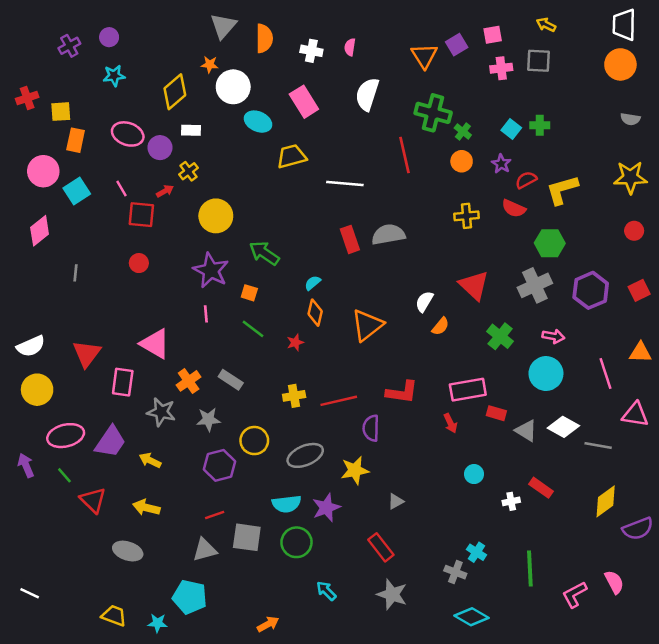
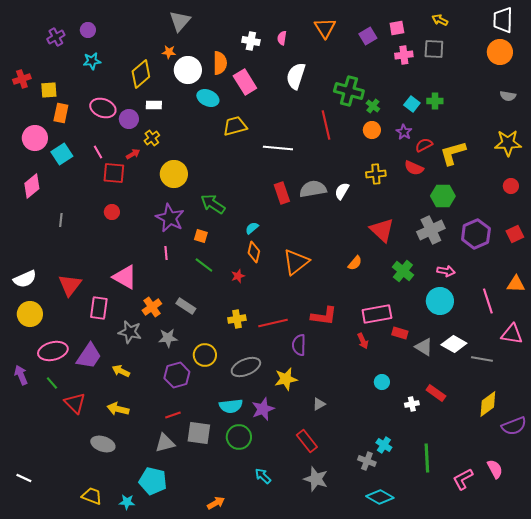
orange semicircle: (264, 38) -> (220, 63), moved
orange triangle: (424, 56) -> (325, 28), moved
white semicircle: (424, 302) -> (342, 191), moved

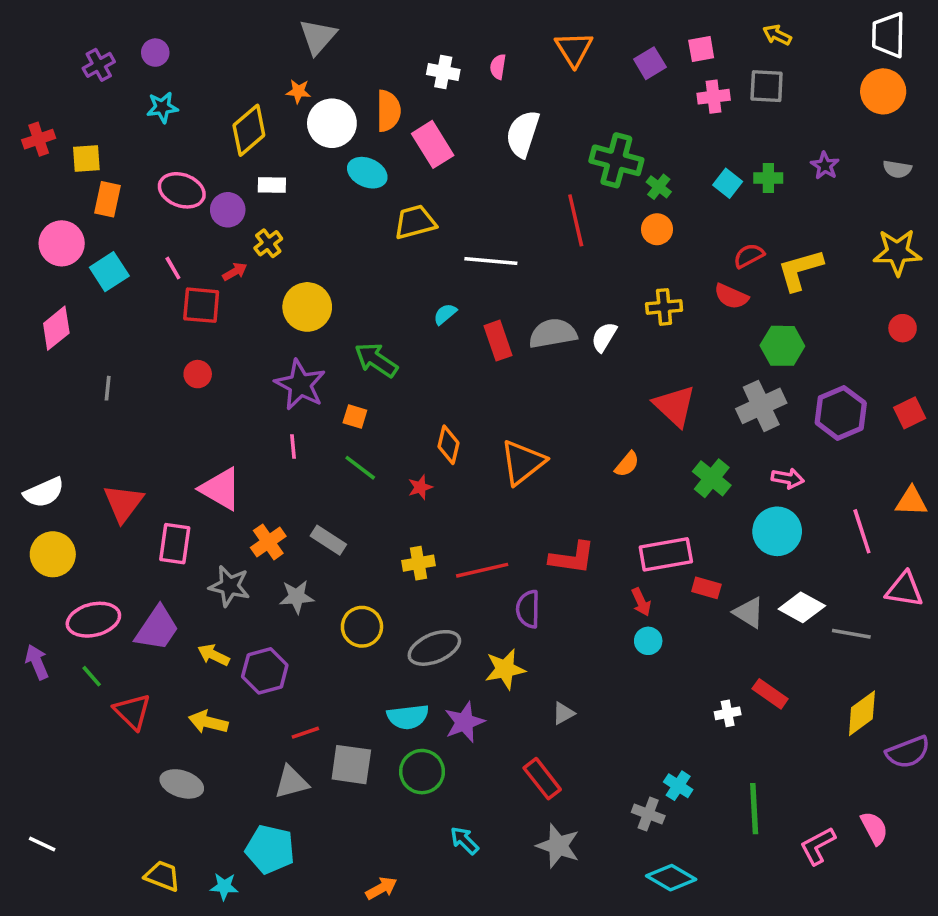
purple star: (404, 132) -> (825, 166), moved
cyan semicircle: (252, 228) -> (445, 314), moved
purple hexagon: (177, 375) -> (265, 671), moved
cyan circle: (382, 382) -> (648, 641), moved

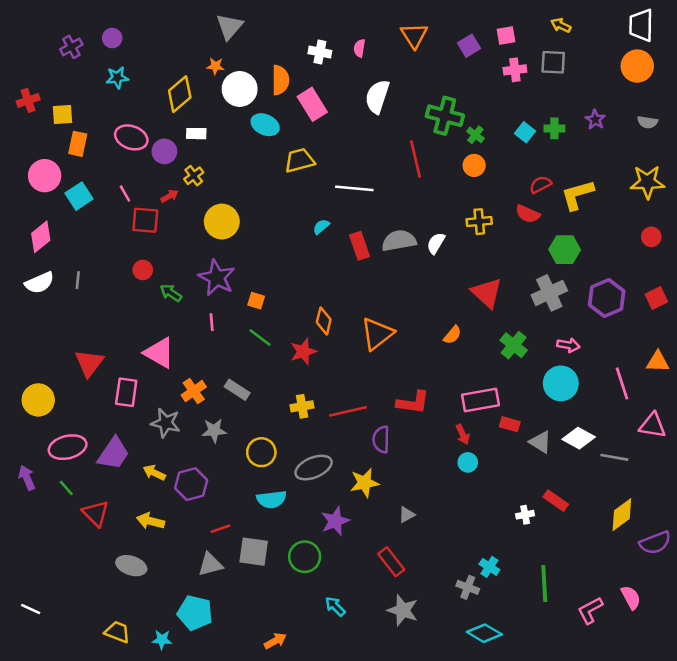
green arrow: (376, 360) -> (171, 293), moved, size x0.7
red star: (420, 487) -> (303, 352), size x1.5
white semicircle: (44, 492) -> (40, 283), moved
cyan semicircle: (408, 717) -> (271, 499), moved

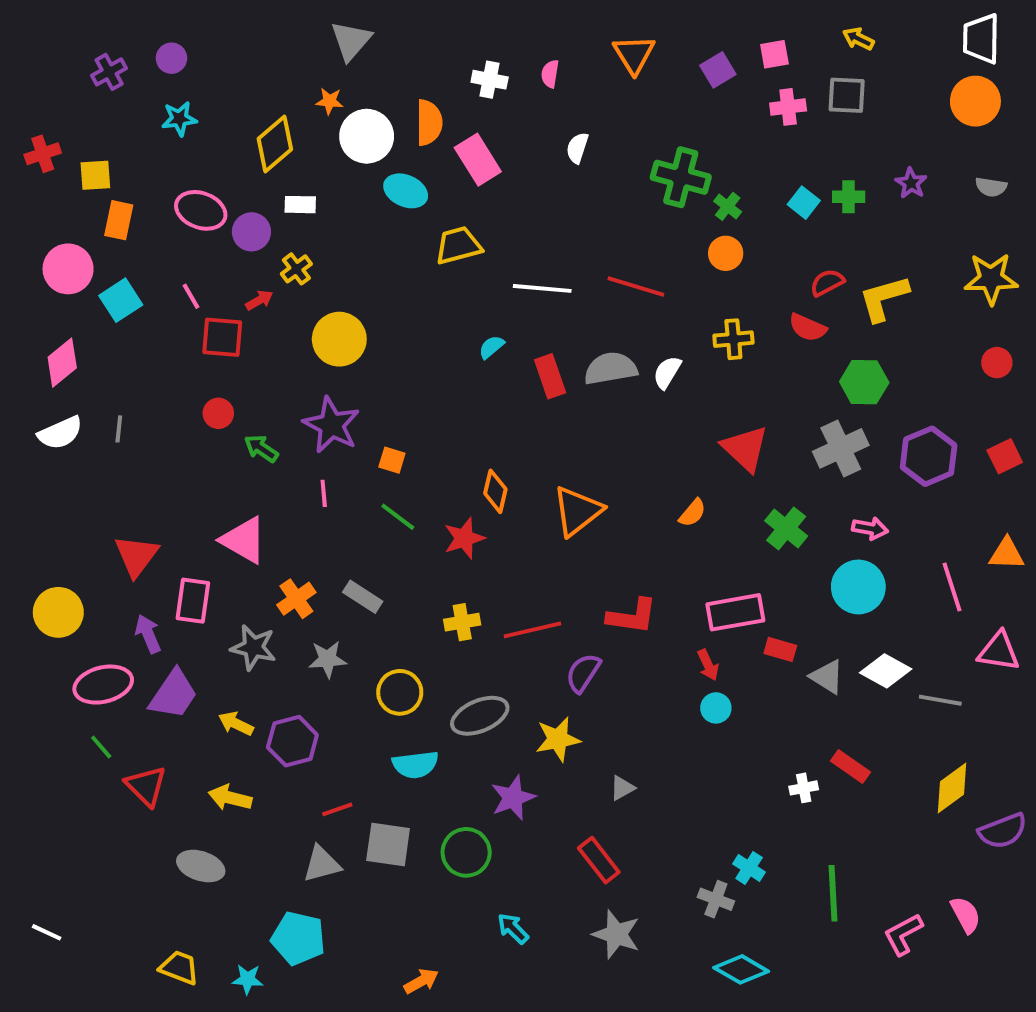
white semicircle: (377, 97) -> (577, 148), size x0.6
red line: (415, 159) -> (636, 286), moved, turned -60
purple semicircle: (381, 439) -> (583, 673), turned 32
purple arrow: (27, 478) -> (148, 634), moved

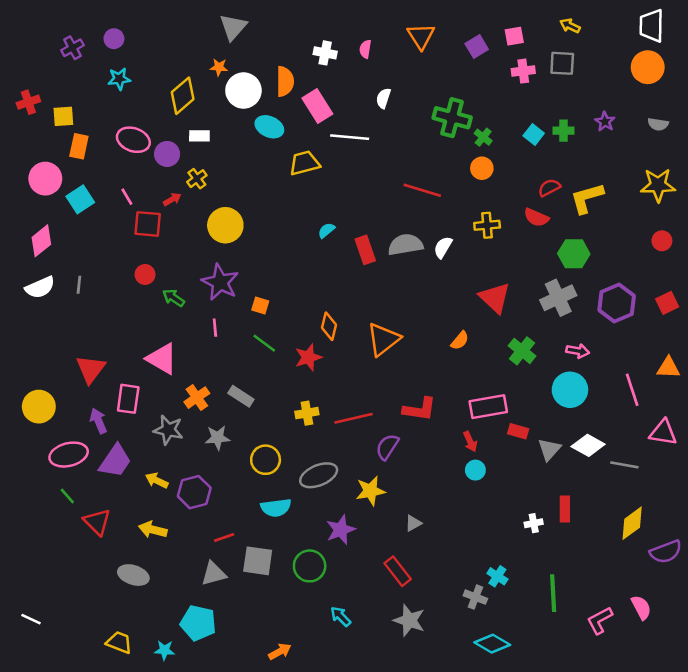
white line: (542, 288) -> (350, 137), moved
gray triangle: (827, 677) -> (549, 449), turned 40
red rectangle: (851, 766) -> (565, 509), turned 55

